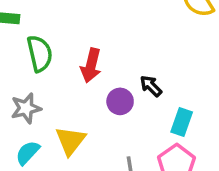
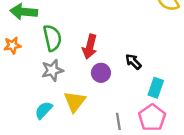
purple circle: (120, 101) -> (101, 73), moved
gray star: (26, 108) -> (52, 70), moved

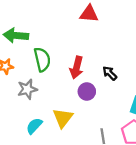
black arrow: (133, 62) -> (110, 73), moved
gray star: (52, 70) -> (27, 89), moved

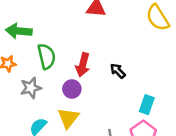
purple circle: (87, 92) -> (72, 89), moved

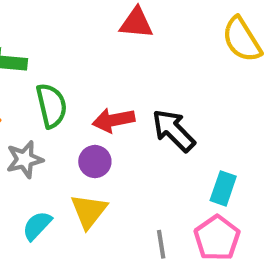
red arrow: (83, 65) -> (114, 120), turned 65
black arrow: (118, 71) -> (174, 130), size x1.6

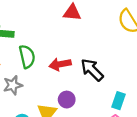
purple circle: (95, 162) -> (67, 100), moved

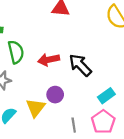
cyan rectangle: (118, 101) -> (106, 96), turned 35

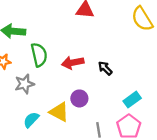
black arrow: (80, 65) -> (105, 68), size x0.6
yellow triangle: (35, 108) -> (59, 112), turned -40

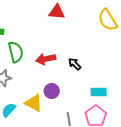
cyan rectangle: (132, 100) -> (99, 92), turned 35

